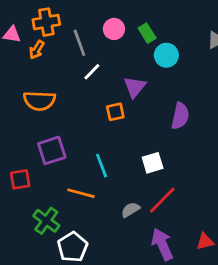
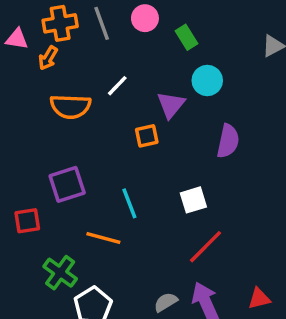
pink circle: (114, 29) -> (145, 18), moved
gray line: (79, 43) -> (102, 23), moved
cyan circle: (166, 55) -> (207, 80), moved
orange semicircle: (39, 101) -> (71, 106), moved
gray semicircle: (130, 210) -> (166, 302), moved

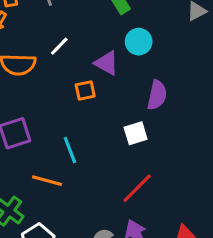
purple triangle: (171, 105) -> (107, 63), turned -40
white square: (193, 200) -> (136, 133), moved

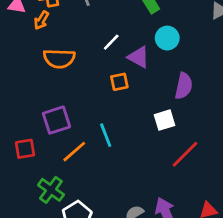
white line: (59, 46) -> (111, 42), moved
orange line: (47, 181) -> (74, 152), moved, turned -56
red line: (137, 188) -> (185, 154), moved

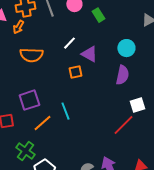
cyan circle: (167, 38) -> (126, 48), moved
white square: (164, 120) -> (137, 105), moved

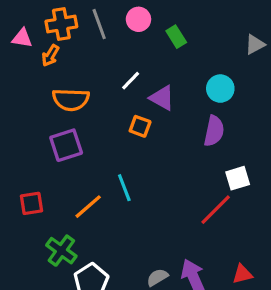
orange square: (75, 72) -> (140, 126), turned 32
purple square: (29, 100) -> (66, 145), moved

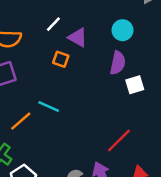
white square: (238, 178) -> (135, 85), moved
cyan line: (124, 188) -> (49, 107), turned -45
red line: (216, 210) -> (119, 140), moved

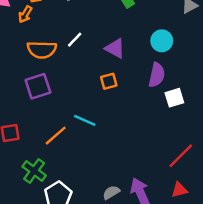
white line: (53, 24) -> (75, 40), moved
orange square: (61, 59) -> (109, 81), moved, turned -35
red line: (119, 140) -> (181, 156), moved

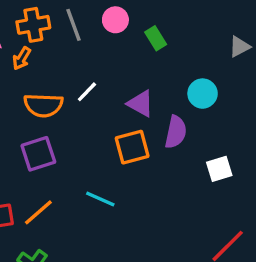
purple semicircle: (157, 75) -> (176, 132), moved
orange square: (109, 81) -> (132, 147), size x1.5
orange line: (56, 136) -> (38, 212), moved

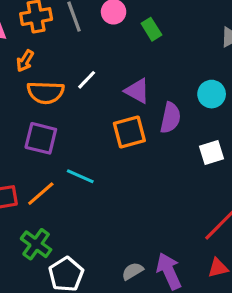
orange arrow: (22, 58) -> (25, 61), moved
cyan circle: (203, 94) -> (212, 94), moved
purple square: (38, 154) -> (41, 138), turned 32
cyan line: (100, 199) -> (80, 176), moved

